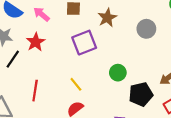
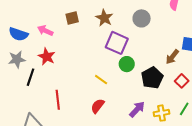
purple square: (84, 43) -> (117, 43), moved, turned -30
yellow line: (76, 84) -> (101, 80), moved

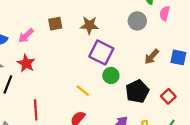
brown star: (104, 18) -> (89, 25), turned -30
gray circle: (142, 18) -> (137, 21), moved
pink arrow: (45, 31) -> (26, 36), turned -70
brown arrow: (172, 57) -> (152, 57), moved

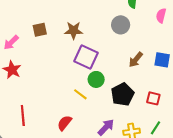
pink semicircle: (165, 13) -> (161, 16), moved
yellow line: (83, 91) -> (80, 94), moved
red square: (168, 96) -> (153, 98), turned -32

